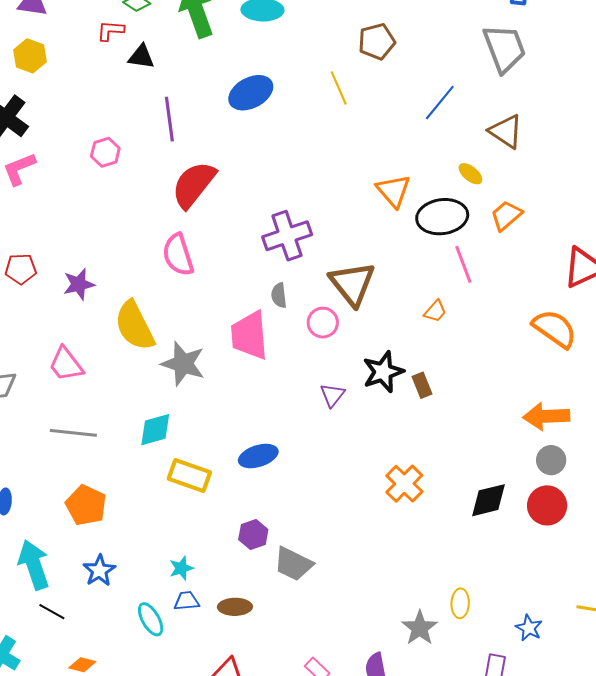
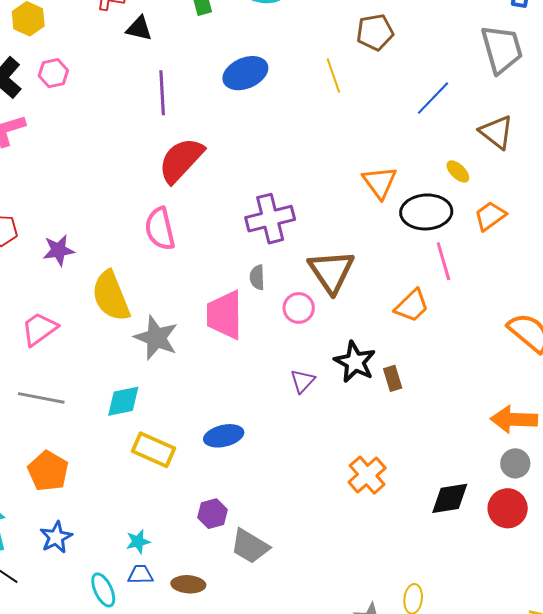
pink hexagon: (105, 152) -> (53, 73), moved
orange trapezoid: (435, 311) -> (412, 306), size x1.5
pink trapezoid: (66, 364) -> (39, 329), turned 87
black star: (383, 372) -> (355, 362), turned -30

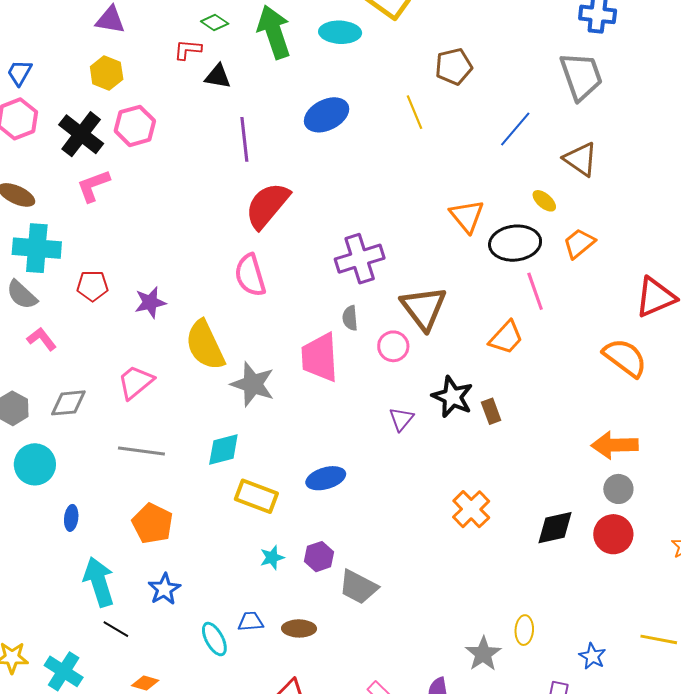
pink hexagon: (53, 73) -> (135, 126), size x1.4
cyan star: (138, 541) -> (272, 558), moved

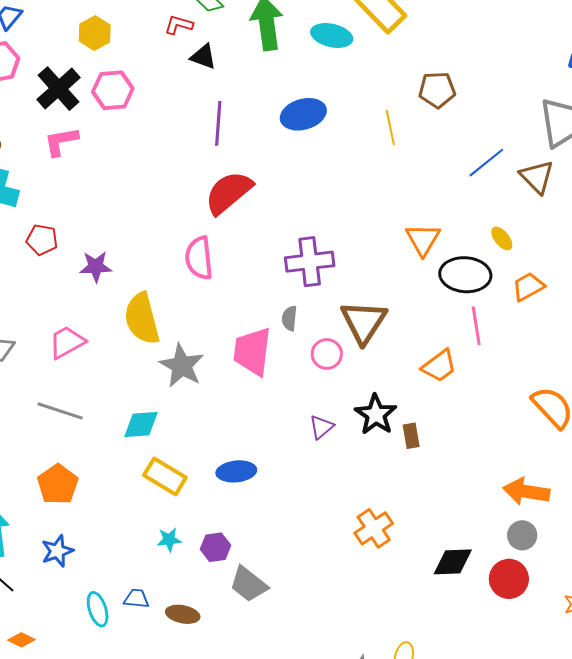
brown triangle: (581, 159) -> (537, 177), moved

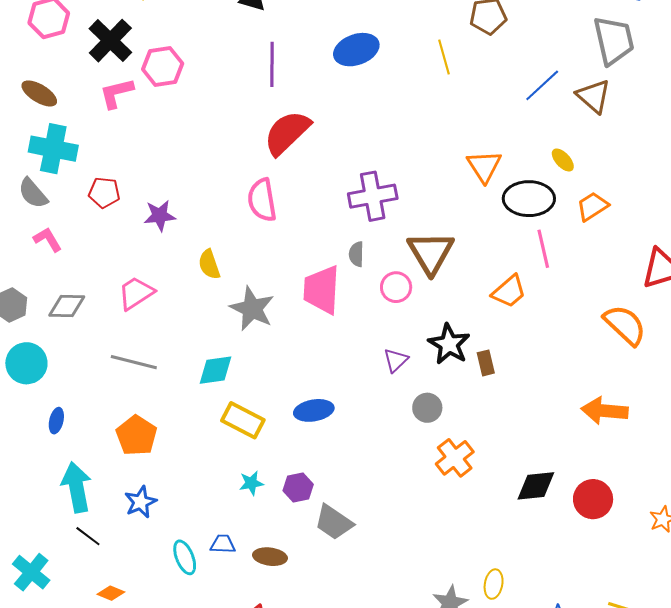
pink hexagon: (113, 90) -> (163, 66), moved
yellow semicircle: (142, 319) -> (209, 264), size x0.6
gray circle: (522, 535) -> (427, 408), moved

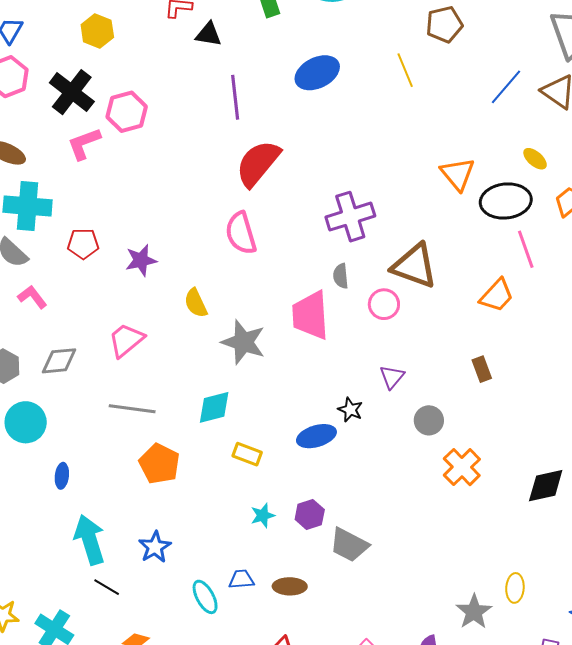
brown triangle: (431, 253) -> (414, 266), turned -33
black star: (449, 344) -> (350, 410), moved, size x0.6
yellow rectangle: (243, 420) -> (247, 454), size x0.7
orange pentagon: (136, 436) -> (159, 464), moved

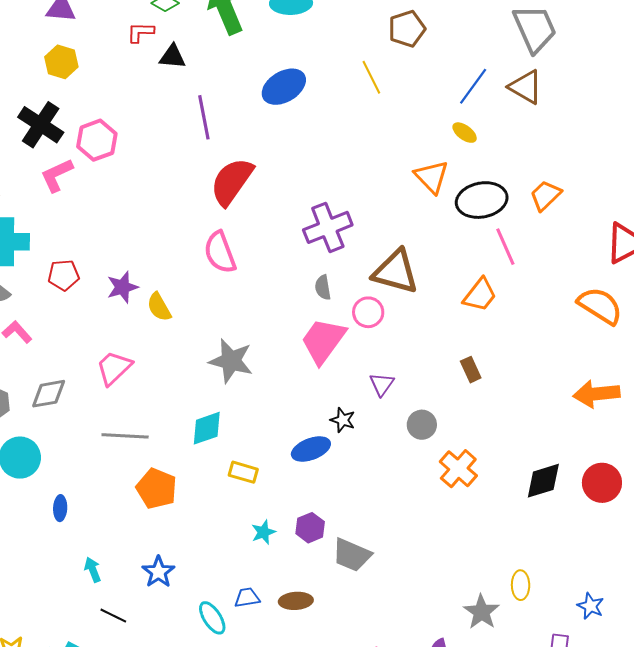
yellow ellipse: (535, 159) -> (465, 133), moved
yellow semicircle: (196, 303) -> (159, 307), moved
pink trapezoid: (310, 315) -> (323, 341), moved, turned 44
cyan arrow: (90, 540) -> (93, 570), size x0.5

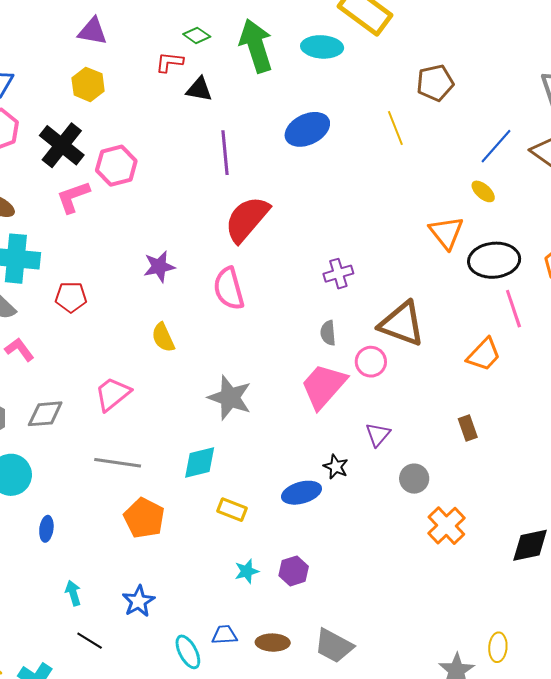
purple cross: (328, 227) -> (338, 274), size x0.6
purple star: (122, 287) -> (159, 267), moved
gray trapezoid: (352, 555) -> (334, 646), moved

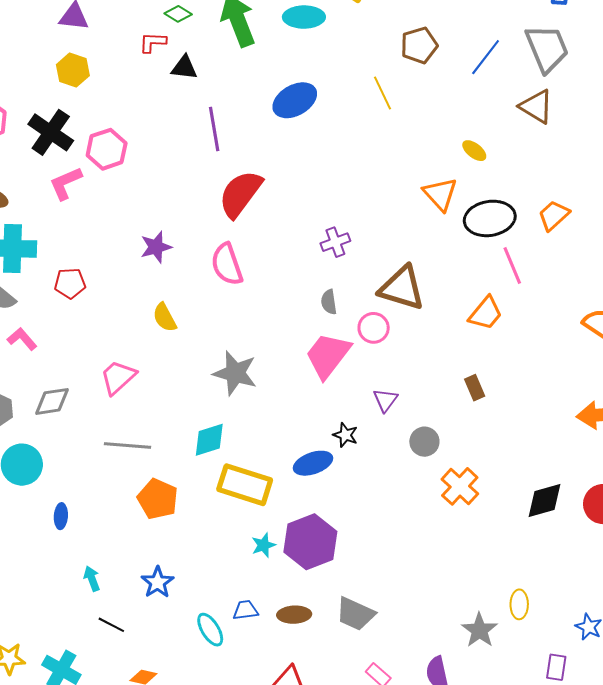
blue line: (496, 146) -> (486, 57), moved
yellow rectangle: (232, 510) -> (245, 485), size x1.8
purple hexagon: (294, 571) -> (310, 542), size x1.8

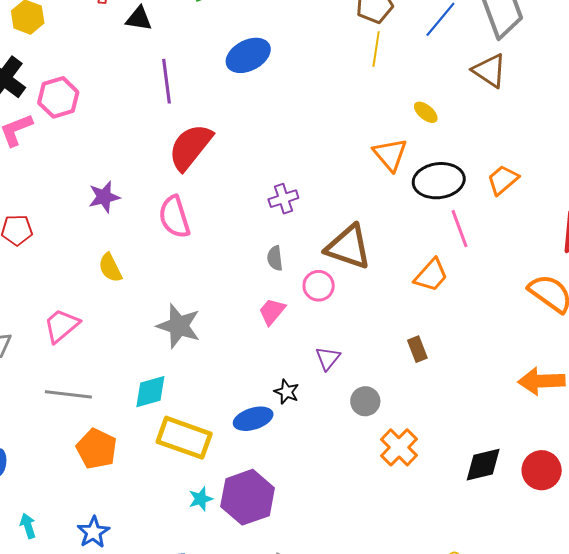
yellow line: (382, 93) -> (376, 49), moved, turned 32
pink trapezoid: (328, 355) -> (272, 311), size x0.6

